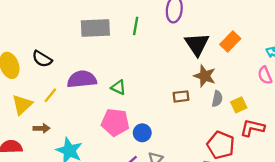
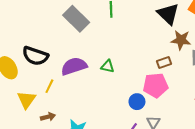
gray rectangle: (95, 28) -> (76, 19), turned 60
black semicircle: (42, 59) -> (35, 56), size x1.4
pink pentagon: (115, 122) -> (155, 85), moved

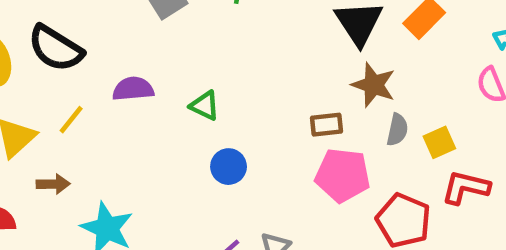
purple semicircle: (74, 66) -> (133, 89), size x0.7
pink pentagon: (155, 85) -> (343, 175), moved
blue circle: (137, 102) -> (229, 167), moved

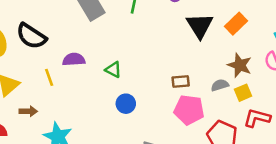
brown star: (373, 85) -> (240, 65), moved
yellow line: (71, 120) -> (49, 77), moved, turned -60
gray semicircle: (397, 130) -> (220, 85), turned -120

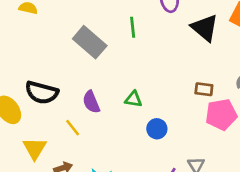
purple semicircle: (74, 59) -> (91, 102), turned -90
brown rectangle: (181, 82) -> (204, 89), turned 30

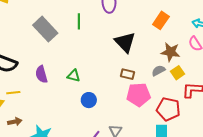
black triangle: (205, 28) -> (125, 42), moved
yellow line: (73, 128) -> (13, 93), moved, turned -64

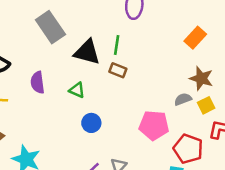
green line: (79, 21) -> (117, 45), moved
black triangle: (125, 42) -> (87, 52), moved, turned -40
brown rectangle: (128, 74) -> (118, 70), moved

